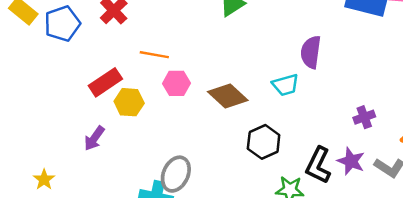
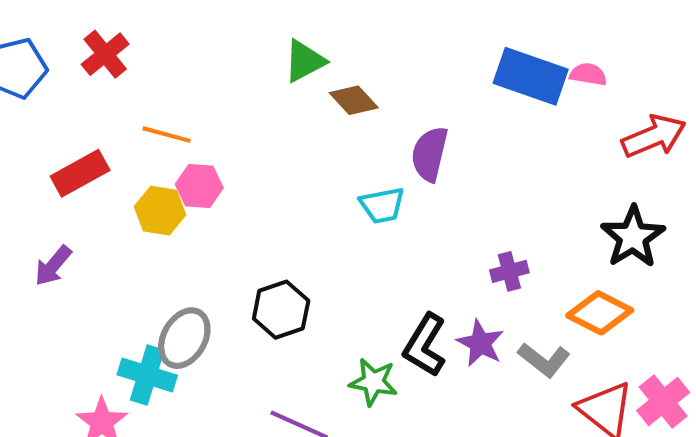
brown diamond: (228, 96) -> (354, 100), moved, size x0.7
yellow hexagon: (129, 102) -> (160, 211), moved
black hexagon: (264, 142) -> (281, 310), moved

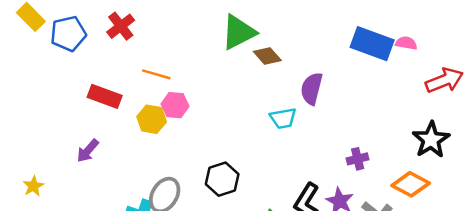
green triangle: (305, 61) -> (239, 32), size x1.4
red rectangle: (80, 173) -> (105, 96), turned 48

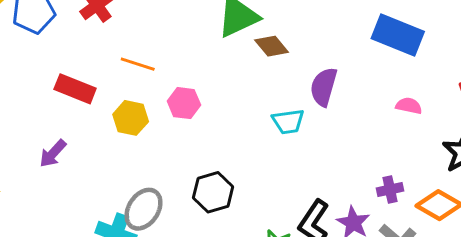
pink semicircle: (406, 43) -> (409, 106), moved
pink hexagon: (175, 105) -> (184, 103), moved
purple cross: (358, 159) -> (390, 190), moved

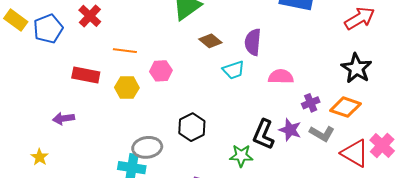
brown diamond: (272, 46) -> (210, 41), moved
pink semicircle: (409, 106) -> (281, 77), moved, size x1.4
purple arrow: (53, 153) -> (64, 118), moved, turned 50
gray ellipse: (143, 209) -> (147, 147), turned 60

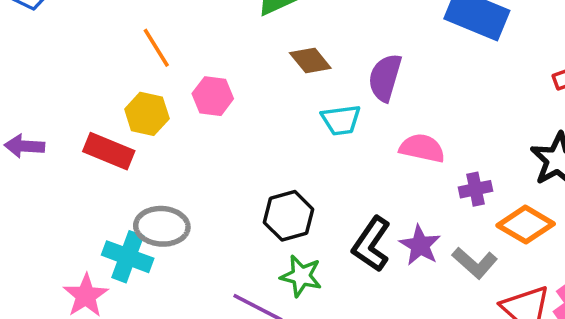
orange line: (125, 51) -> (156, 48), turned 40
red rectangle: (86, 75) -> (109, 151), moved
purple cross: (311, 103) -> (476, 189), moved
black hexagon: (192, 127) -> (288, 216), moved
green star: (241, 156) -> (301, 276), moved

